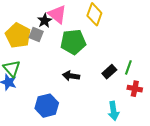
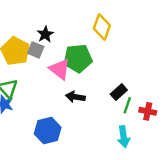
pink triangle: (57, 14) -> (60, 69), moved
green line: (128, 67) -> (127, 105), moved

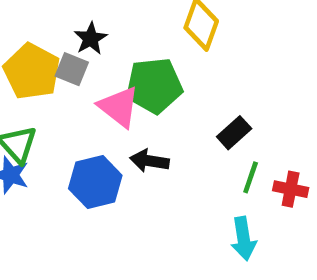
black rectangle: (119, 92) -> (234, 133), moved
blue hexagon: (48, 131) -> (95, 182), moved

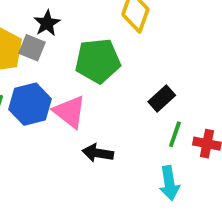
pink triangle: (119, 107) -> (70, 112), moved
black arrow: (149, 161) -> (98, 153), moved
blue hexagon: (95, 182) -> (30, 104), moved

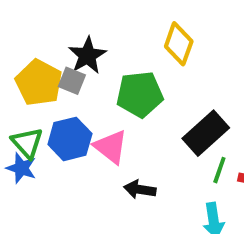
black star: (47, 23) -> (87, 55), size x1.4
black rectangle: (162, 98) -> (206, 133), size x1.6

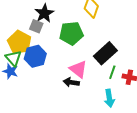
yellow pentagon: (39, 83) -> (19, 42), moved
pink triangle: (111, 147) -> (78, 69), moved

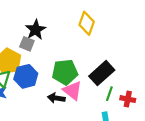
green pentagon: (71, 33) -> (65, 72), moved
black arrow: (71, 82) -> (56, 98), moved

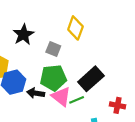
gray square: (27, 44) -> (53, 49), moved
green line: (109, 94) -> (77, 100), moved, turned 48
black arrow: (56, 98) -> (36, 93), moved

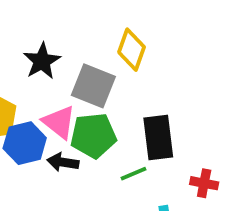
gray square: (53, 49) -> (93, 86), size x1.6
black rectangle: (91, 79) -> (158, 137), turned -55
pink triangle: (61, 97) -> (59, 122), moved

